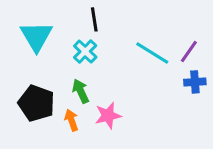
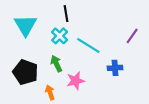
cyan line: (152, 53) -> (88, 45), moved
blue cross: (195, 82) -> (115, 68), moved
orange arrow: (71, 120) -> (50, 92), moved

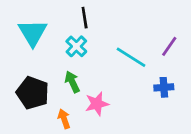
cyan line: (88, 45) -> (131, 57), moved
blue cross: (115, 68) -> (164, 87), moved

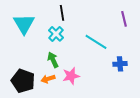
purple line: (169, 46) -> (124, 19), moved, turned -49
black pentagon: (33, 93) -> (23, 81), moved
orange arrow: (64, 119) -> (48, 79), moved, turned -88

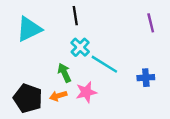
cyan triangle: (24, 24) -> (29, 29), turned 35
cyan cross: (56, 34) -> (80, 47), moved
cyan line: (96, 42) -> (104, 64), moved

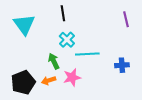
cyan triangle: (29, 29) -> (24, 24), turned -40
cyan line: (104, 64) -> (87, 54), turned -35
black pentagon: (28, 98) -> (23, 82), turned 30

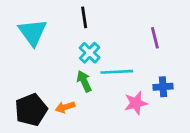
purple line: (126, 19) -> (155, 38), moved
green arrow: (54, 61) -> (84, 81), moved
pink star: (72, 77) -> (136, 103), moved

